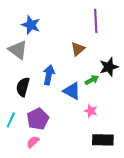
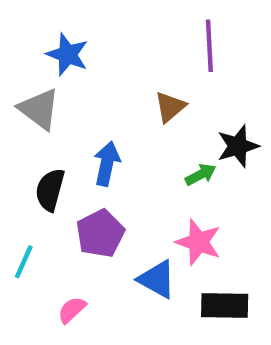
blue triangle: (72, 91) -> (157, 279), moved
pink star: (91, 111) -> (198, 242), size x1.5
purple pentagon: (38, 119) -> (100, 233), moved

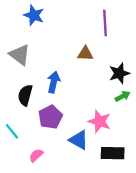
blue star: (67, 54) -> (34, 15), moved
brown triangle: (170, 107) -> (85, 54), turned 42
green arrow: (201, 175) -> (123, 96), moved
cyan line: (24, 262) -> (12, 131), turned -63

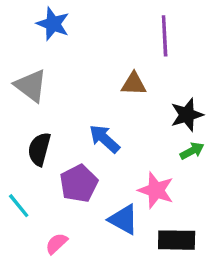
blue arrow: (54, 82) -> (105, 139), moved, turned -60

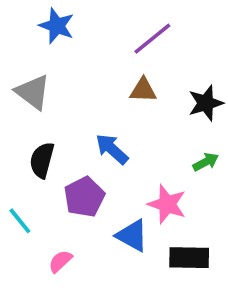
purple line: (165, 36) -> (152, 39), moved, turned 54
black star: (187, 115) -> (206, 103), moved

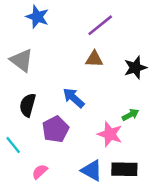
green arrow: (206, 162) -> (130, 115), moved
blue triangle: (132, 236) -> (92, 170), moved

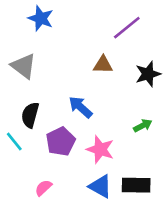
purple line: (100, 25) -> (127, 28), moved
pink star: (110, 134) -> (100, 149), moved
cyan line: (13, 145) -> (14, 141), moved

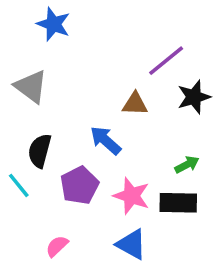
purple line: (127, 28) -> (166, 61), moved
brown triangle: (103, 65) -> (135, 104), moved
black rectangle: (136, 185) -> (178, 203), moved

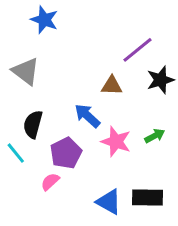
pink star: (131, 196) -> (116, 142), moved
black rectangle: (178, 203) -> (148, 197), moved
pink semicircle: (57, 246) -> (50, 182), moved

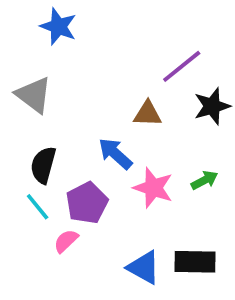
cyan line: (16, 153) -> (38, 207), moved

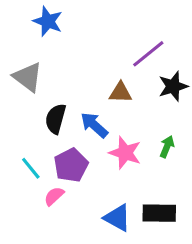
black semicircle: (43, 165) -> (56, 119), moved
green arrow: (204, 180) -> (167, 147), turned -40

